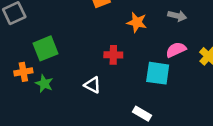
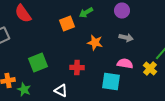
green square: (46, 48) -> (38, 63), moved
pink semicircle: (176, 50) -> (125, 64), turned 35

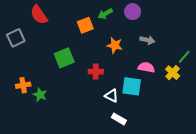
purple circle: (122, 11) -> (133, 12), moved
green square: (38, 63) -> (64, 58), moved
white triangle: (61, 91) -> (112, 96), moved

